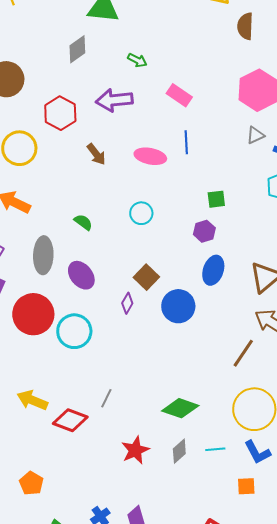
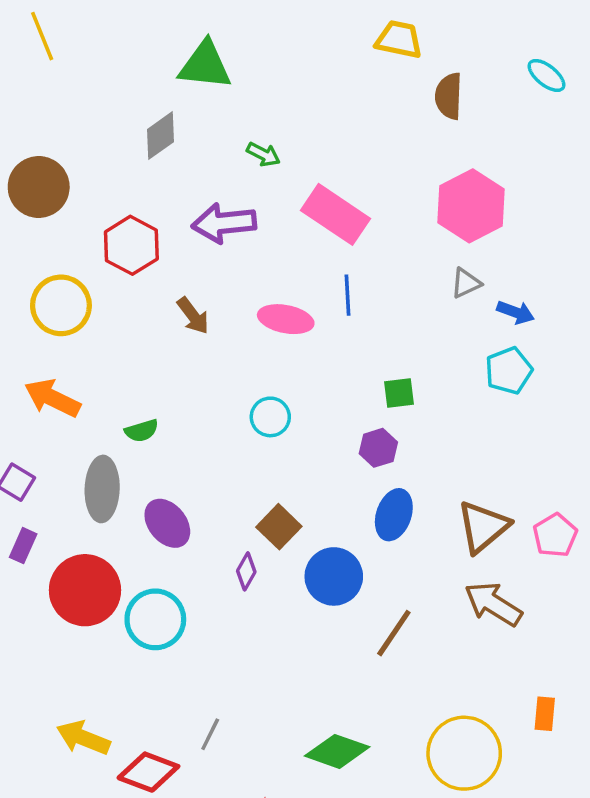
pink rectangle: (179, 95) -> (335, 214), size x1.5
green semicircle: (83, 222) -> (142, 431), moved, turned 126
brown line: (243, 353) -> (394, 633), moved

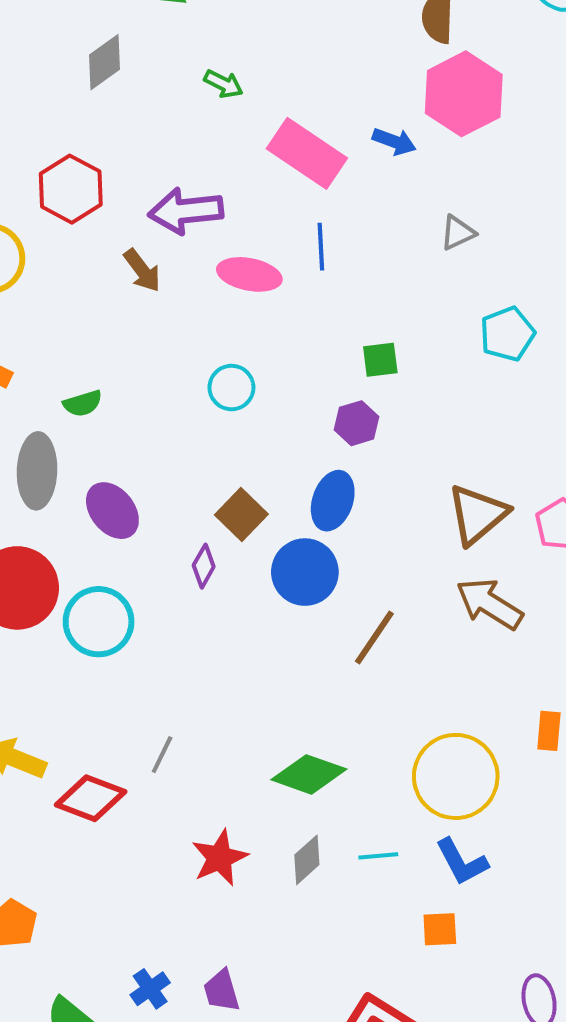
pink hexagon: (471, 206) -> (464, 94), moved
purple arrow: (224, 223) -> (186, 211), moved
blue arrow: (516, 312) -> (394, 141), moved
blue ellipse: (394, 515) -> (333, 501), moved

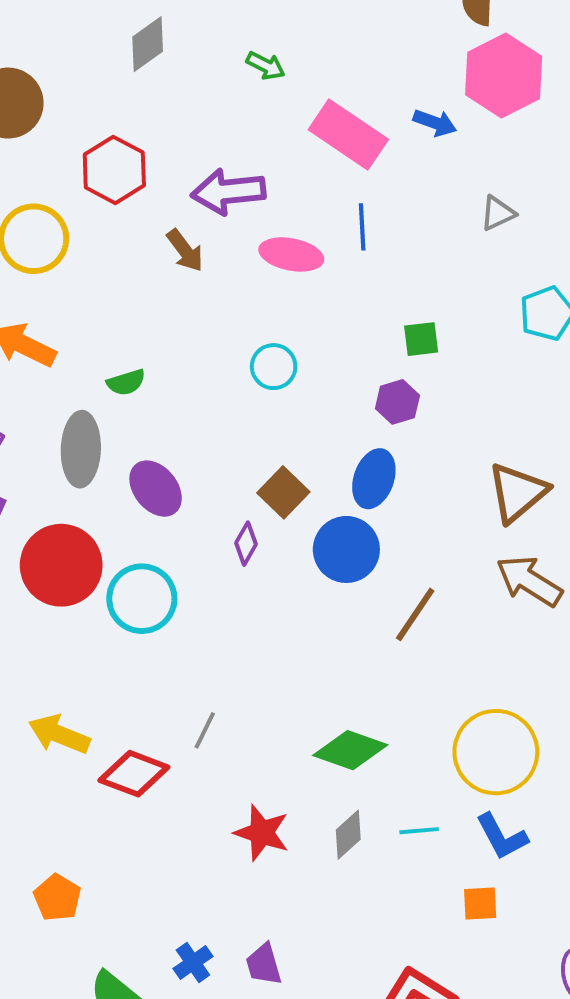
red star: (220, 858) -> (262, 833), turned -30

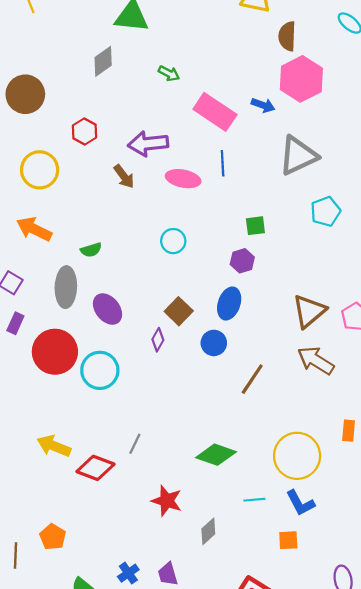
red hexagon: (114, 170) -> (84, 132), size x0.7
gray triangle: (498, 213) -> (298, 156), size x2.0
blue circle: (346, 549) -> (214, 343), size x0.7
gray diamond: (348, 835) -> (208, 531), moved

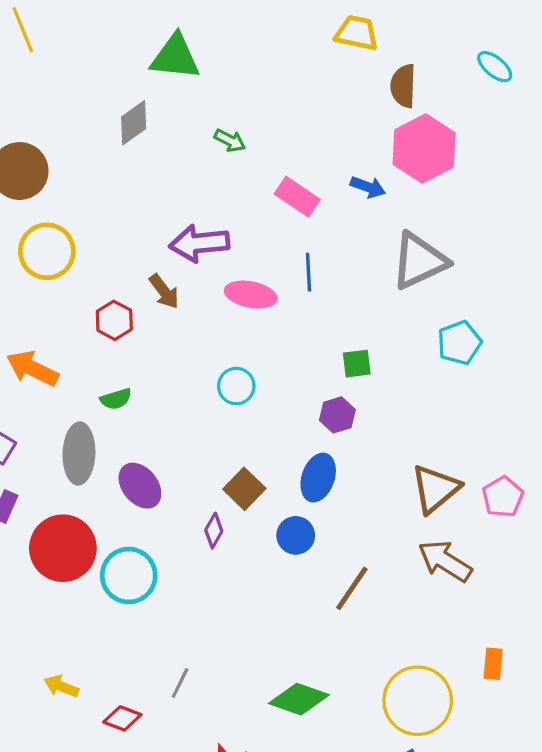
pink rectangle: (215, 112) -> (297, 197), size x0.7
red hexagon: (84, 132) -> (114, 320), moved
yellow circle: (40, 170) -> (47, 251), moved
yellow arrow: (54, 446) -> (61, 686), size x0.7
red diamond: (95, 468) -> (122, 718), size x0.7

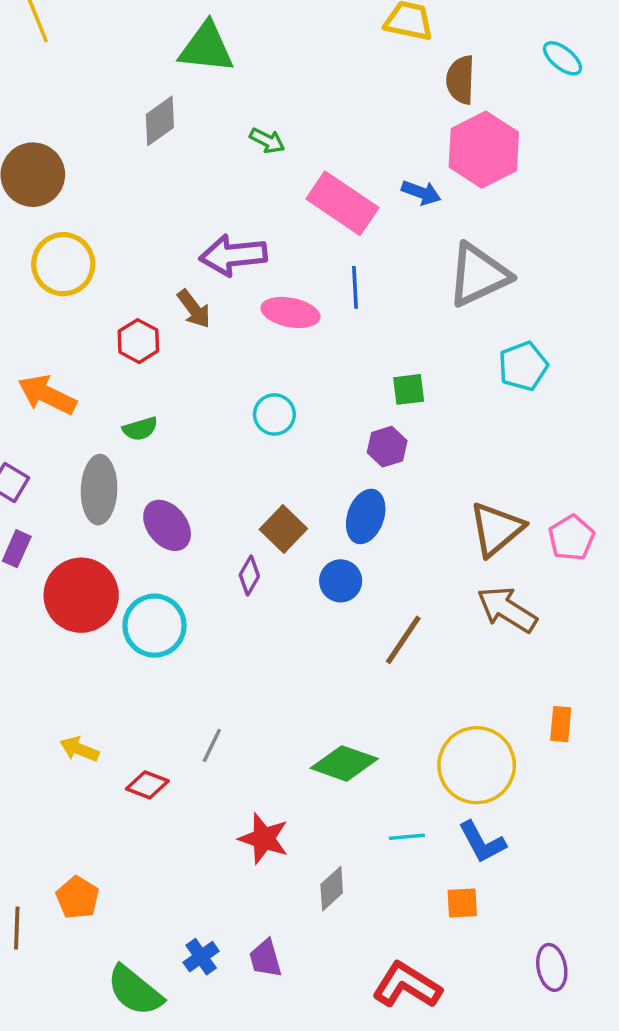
pink rectangle: (297, 197) -> (342, 203), size x1.4

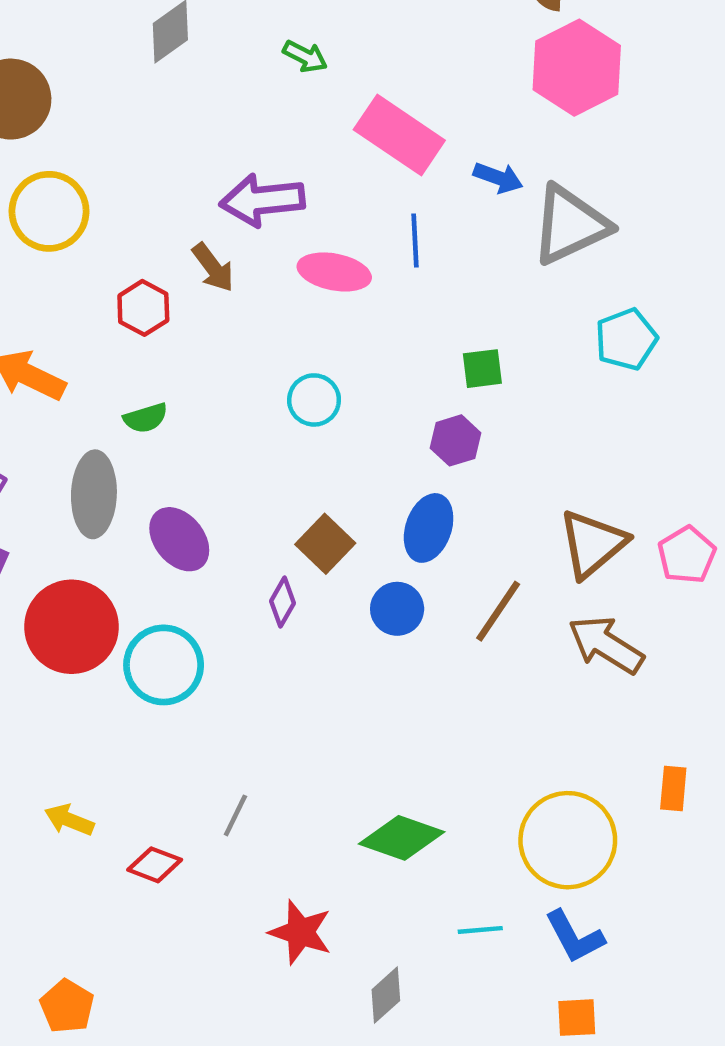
blue arrow: (421, 193) -> (498, 178), moved
brown line: (403, 640) -> (498, 611), moved
orange square: (462, 903) -> (577, 1018), moved

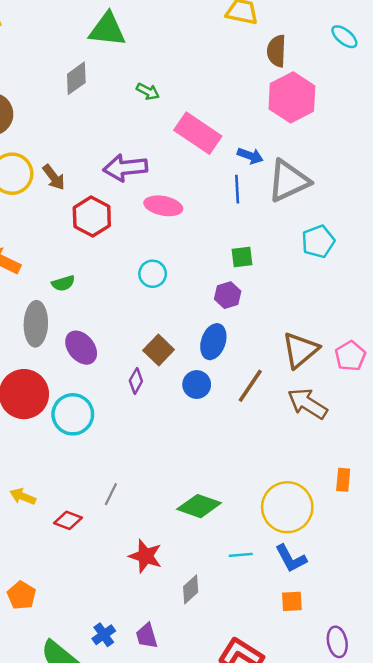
blue line: (415, 241) -> (237, 189), moved
brown arrow: (213, 267) -> (54, 177), moved
red hexagon: (143, 308) -> (92, 217), moved, size x1.4

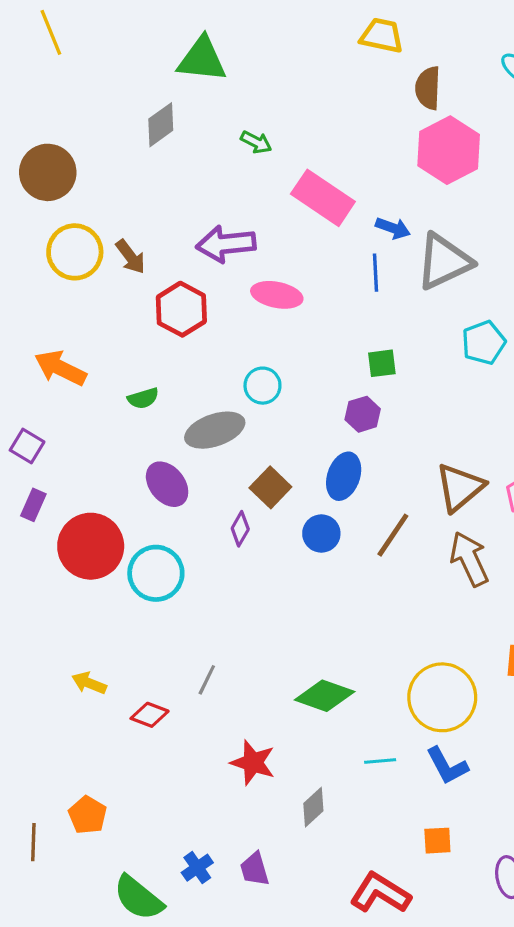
gray ellipse: (36, 324) -> (215, 430), moved, turned 69
brown arrow: (307, 404) -> (469, 559), turned 33
orange square: (292, 601) -> (437, 841), moved

